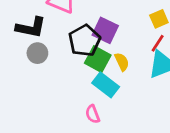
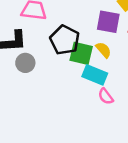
purple square: (105, 30) -> (108, 22), moved
pink semicircle: (93, 114) -> (106, 96), moved

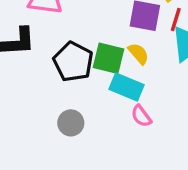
black pentagon: (65, 40) -> (73, 62), moved
gray circle: (25, 63) -> (71, 123), moved

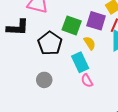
green square: (108, 58) -> (72, 25), moved
cyan rectangle: (127, 87) -> (80, 62), turned 36

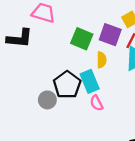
black pentagon: (50, 43) -> (67, 85), moved
yellow semicircle: (90, 43) -> (102, 60), turned 32

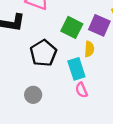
black pentagon: (67, 85) -> (43, 53), moved
gray circle: (47, 100) -> (33, 95), moved

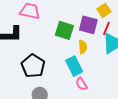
black pentagon: (43, 53) -> (33, 66), moved

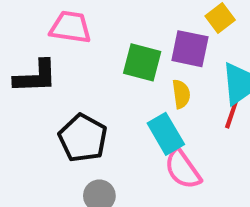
red line: (106, 28) -> (231, 115), moved
pink semicircle: (81, 84) -> (183, 169), size x1.5

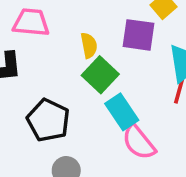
green square: (142, 62) -> (100, 75), moved, turned 32
yellow semicircle: (181, 94) -> (89, 45), moved

